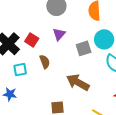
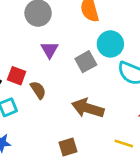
red square: (32, 40) -> (17, 76), moved

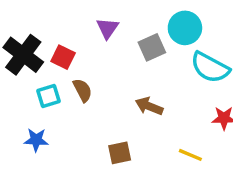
brown semicircle: (38, 90) -> (83, 90), moved
brown arrow: (88, 108) -> (149, 106), size x0.7

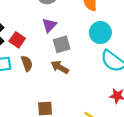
gray square: (152, 47) -> (62, 44), moved
brown arrow: (149, 106) -> (60, 67), moved

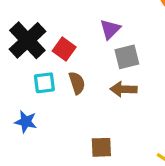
brown arrow: (60, 67) -> (124, 89), turned -30

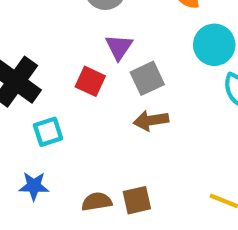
red square: (64, 49) -> (90, 81), moved
brown semicircle: (77, 83) -> (97, 202), moved, turned -70

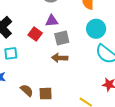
purple triangle: (119, 47) -> (52, 21), turned 40
brown semicircle: (97, 202) -> (27, 90), turned 40

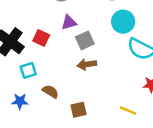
red square: (35, 34) -> (41, 38), moved
brown semicircle: (27, 90) -> (50, 92), moved

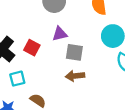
gray square: (85, 40) -> (74, 52), turned 30

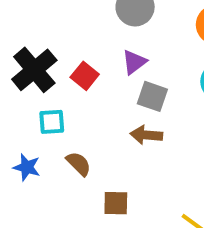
purple triangle: (60, 34) -> (134, 62), turned -35

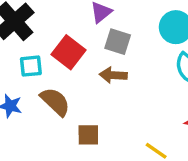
red square: (85, 76) -> (68, 52), moved, size x1.4
brown semicircle: (79, 164) -> (55, 102), size x1.4

